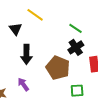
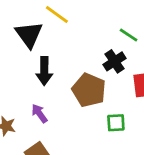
green line: (76, 28) -> (129, 35), moved
black triangle: (15, 29) -> (29, 35), size x1.5

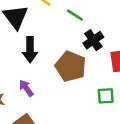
green line: (129, 35) -> (75, 15), moved
green square: (116, 123) -> (106, 96), moved

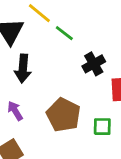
green line: (75, 15) -> (64, 33), moved
brown pentagon: (71, 66) -> (63, 115), moved

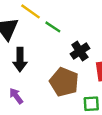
brown pentagon: (63, 115) -> (64, 82), moved

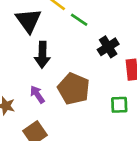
brown pentagon: (64, 82) -> (74, 89), moved

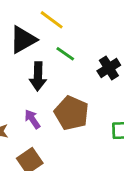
green line: (79, 20) -> (65, 54), moved
black triangle: (28, 21) -> (23, 40), turned 36

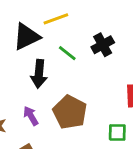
yellow line: (52, 20) -> (56, 19), turned -60
black cross: (109, 68) -> (103, 45), moved

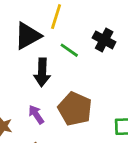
yellow line: (56, 19) -> (56, 17), turned -50
black cross: (103, 45) -> (104, 40), turned -30

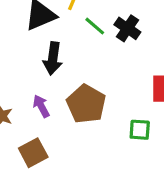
green line: (69, 50) -> (95, 26), moved

